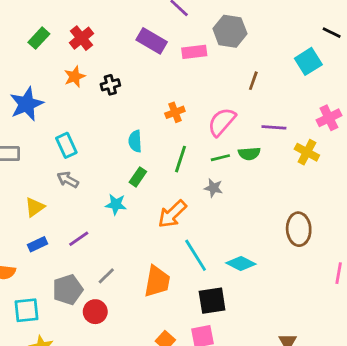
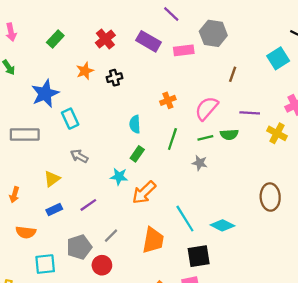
red cross: (81, 38) -> (105, 39), moved
cyan rectangle: (66, 145) -> (70, 119), moved
orange arrow: (172, 214) -> (144, 192), moved

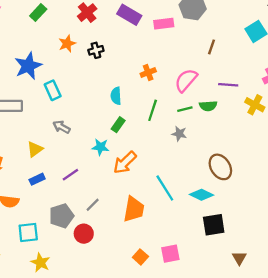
brown ellipse: (270, 197) -> (220, 167), moved, turned -30
black square: (199, 256) -> (214, 225), moved

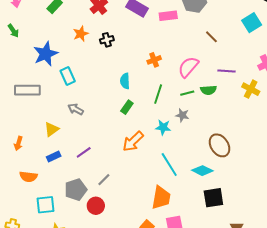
brown line: (211, 47) -> (211, 37), turned -64
cyan star: (100, 147) -> (163, 127), moved
orange trapezoid: (134, 209) -> (161, 198), moved

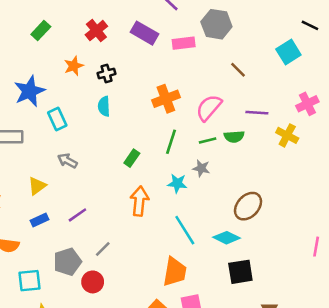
orange cross: (154, 60) -> (166, 99), size x1.5
cyan semicircle: (125, 81) -> (104, 106), moved
orange arrow: (133, 141) -> (139, 201), turned 140
brown ellipse: (219, 145) -> (248, 206), turned 75

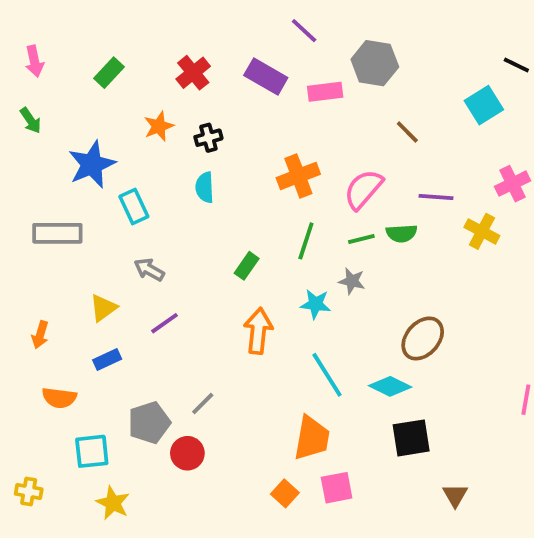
purple line: (77, 215) -> (164, 323), moved

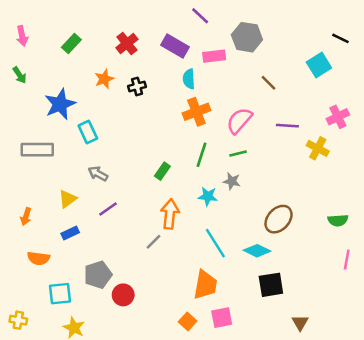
cyan semicircle: (205, 187) -> (189, 79), moved
green semicircle: (402, 233) -> (338, 220), moved
gray line: (203, 404) -> (153, 242), moved

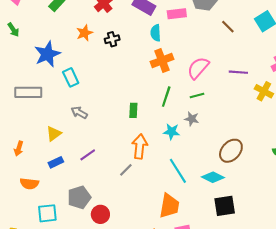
brown line: (268, 83) -> (228, 27), moved
green rectangle: (162, 171) -> (133, 110), turned -32
purple line: (108, 209) -> (88, 155), moved

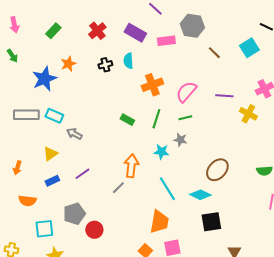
orange star: (84, 33) -> (68, 64), moved
cyan semicircle: (156, 33) -> (128, 61), moved
cyan rectangle: (71, 77) -> (54, 116), moved, turned -42
green rectangle: (133, 110) -> (127, 120), moved, turned -64

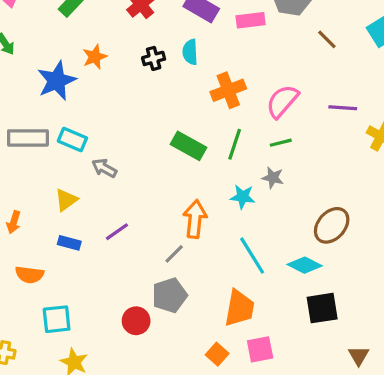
green rectangle: (127, 120) -> (189, 146), size x1.5
blue rectangle: (52, 181) -> (69, 243), turned 40
gray pentagon: (74, 214) -> (169, 295), moved

